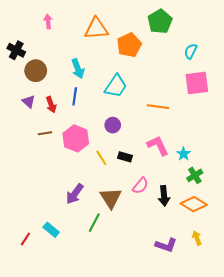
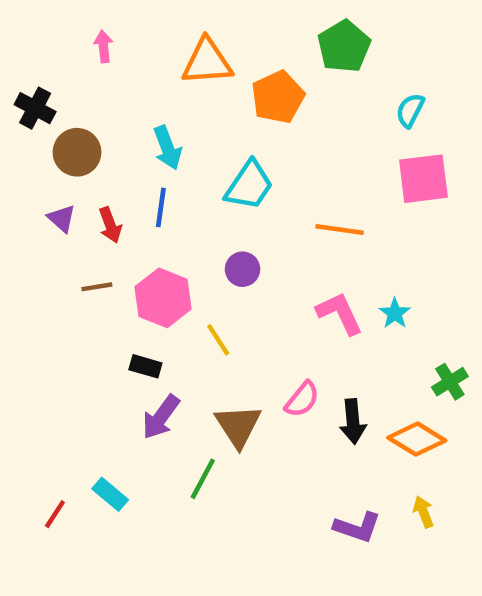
cyan star: (184, 154) -> (395, 313), moved
black rectangle: (125, 157) -> (145, 366), moved
green cross: (195, 175) -> (450, 382), moved

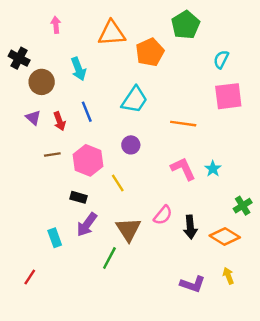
cyan arrow: (167, 148) -> (78, 69), moved
blue line: (161, 207) -> (87, 112), turned -30
cyan rectangle: (110, 494) -> (55, 238), moved, turned 30

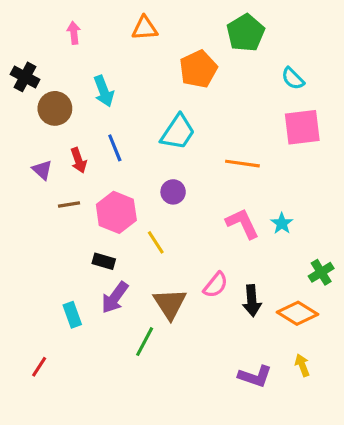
orange triangle: (112, 33) -> (145, 28), moved, size x0.7
cyan semicircle: (221, 59) -> (293, 78), turned -72
purple triangle: (33, 118) -> (42, 170), moved

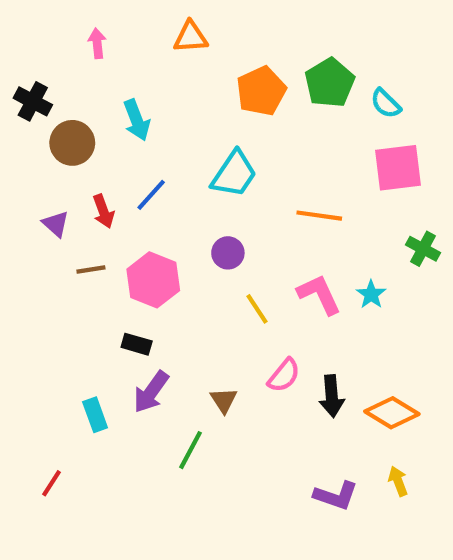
green pentagon: (246, 33) -> (330, 83), moved
blue line: (115, 148) -> (151, 195), turned 64
yellow line: (156, 242) -> (257, 309), moved
green cross: (321, 272) -> (423, 249), moved, turned -30
brown triangle: (170, 304) -> (224, 400), size x0.6

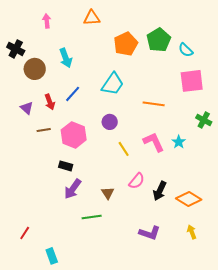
black arrow: (332, 396) -> (160, 191), turned 30
cyan rectangle: (95, 415) -> (52, 256), moved
green line: (191, 450) -> (92, 217), turned 54
purple L-shape: (336, 496) -> (150, 233), moved

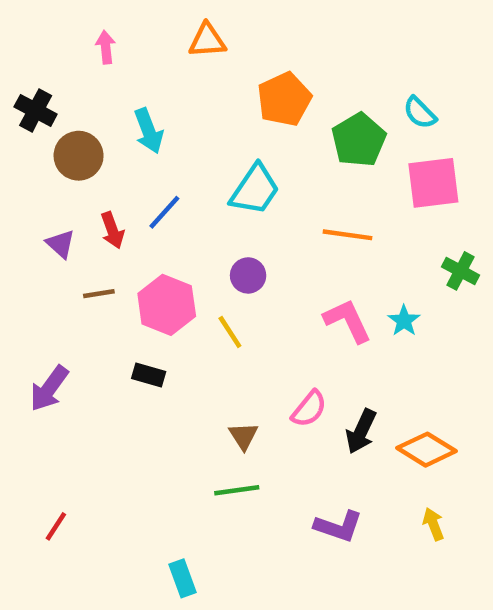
green pentagon: (159, 40) -> (359, 140), moved
yellow line: (124, 149) -> (230, 332), moved
purple arrow: (73, 189) -> (49, 388), moved
green line: (92, 217) -> (237, 490), moved
cyan rectangle: (52, 256) -> (182, 578), moved

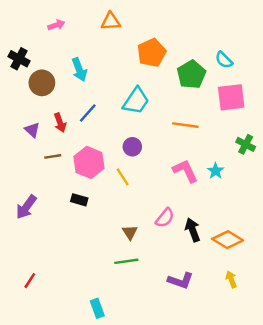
pink arrow: (106, 47) -> (56, 25), turned 77
black arrow: (361, 431) -> (193, 230), turned 135

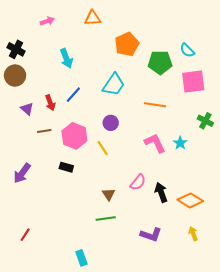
green pentagon: (191, 74) -> (160, 62), turned 30
brown circle: (42, 83) -> (15, 76), moved

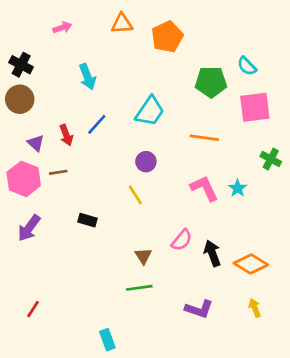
orange pentagon: (127, 44) -> (167, 37), moved
pink hexagon: (74, 136) -> (24, 179), moved

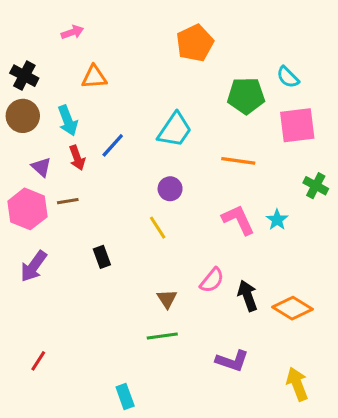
orange triangle: (122, 24) -> (94, 77), moved
cyan arrow: (87, 77) -> (68, 121), moved
black rectangle: (87, 220) -> (102, 257), turned 54
yellow arrow: (255, 308) -> (297, 384), moved, size x1.5

